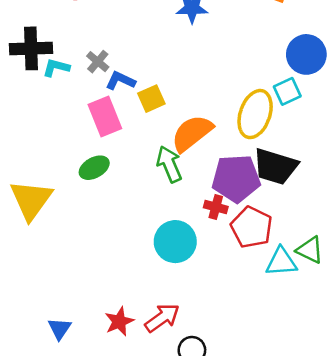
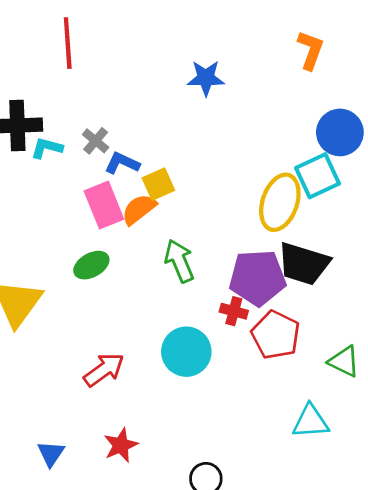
cyan square: (287, 91) -> (318, 176), size x1.4
orange semicircle: (192, 133) -> (139, 209), moved, size x0.7
cyan triangle: (281, 262) -> (311, 421), moved
red arrow: (162, 318) -> (104, 370), moved

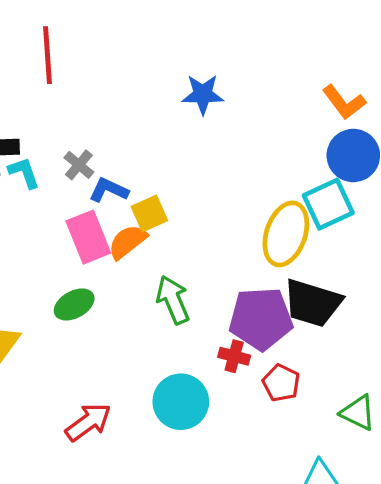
orange L-shape: (311, 50) -> (344, 102), moved, turned 123
cyan L-shape: (47, 148) -> (24, 173), turned 56
red pentagon: (276, 335) -> (281, 383), size x0.7

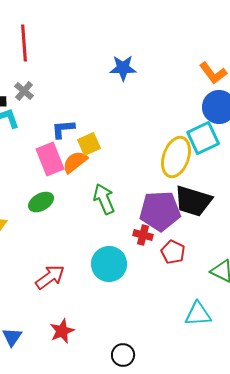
gray cross: (79, 165) -> (24, 91), moved
blue L-shape: (109, 190) -> (63, 129), turned -30

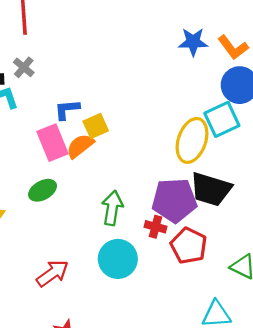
blue star: (123, 68) -> (193, 42), moved
green arrow: (104, 199) -> (112, 208), moved, turned 32
red pentagon: (173, 252) -> (189, 246), size x1.4

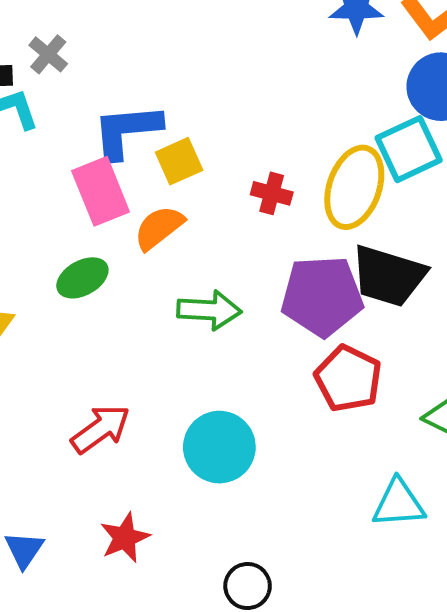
blue L-shape: (67, 109) -> (127, 131), size x1.5
orange semicircle: (80, 146) -> (159, 228), moved
green arrow: (112, 208) -> (209, 310), turned 84
red cross: (155, 227) -> (272, 193), moved
cyan circle: (118, 259) -> (219, 447), moved

